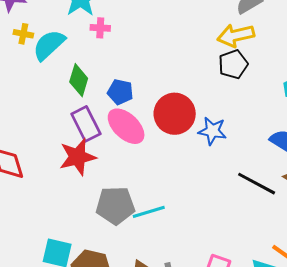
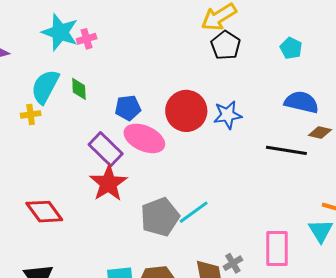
pink cross: (100, 28) -> (87, 39), moved
yellow cross: (23, 34) -> (31, 114), moved
green diamond: (79, 80) -> (79, 89), moved, size x0.7

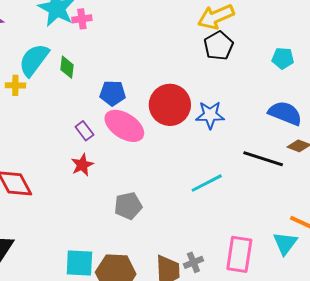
cyan pentagon: (291, 48) -> (283, 58), turned -30
purple rectangle: (106, 149) -> (84, 131), size x0.6
red star: (108, 183) -> (82, 165), size x0.6
cyan line: (194, 212) -> (207, 183), moved
gray pentagon: (160, 217) -> (128, 206), size x0.7

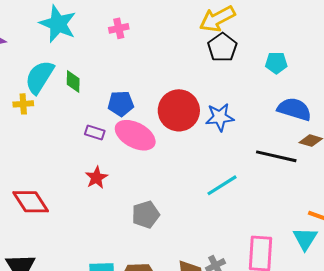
pink cross: (82, 19) -> (119, 28), moved
cyan pentagon: (283, 58) -> (276, 63), moved
purple rectangle: (84, 131) -> (95, 133), moved, turned -30

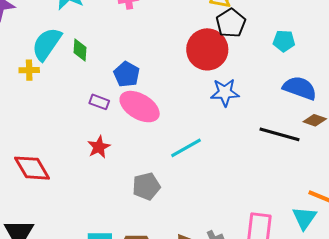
blue pentagon: (121, 104) -> (127, 74), turned 30
red circle: (179, 110) -> (207, 49), moved
cyan line: (222, 185) -> (186, 148), moved

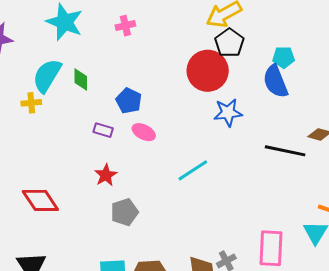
blue semicircle: (300, 88) -> (275, 81), moved, turned -128
pink ellipse: (140, 107) -> (144, 132), size x0.6
gray pentagon: (146, 186) -> (124, 212), moved

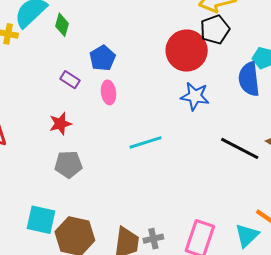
pink ellipse: (144, 132) -> (109, 92), turned 40

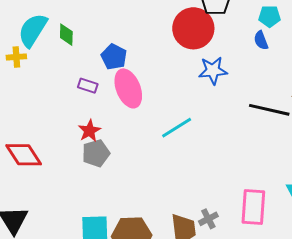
blue semicircle: (249, 79) -> (261, 40), size x0.6
pink ellipse: (109, 92) -> (128, 88), size x1.6
gray pentagon: (68, 164) -> (96, 153), moved

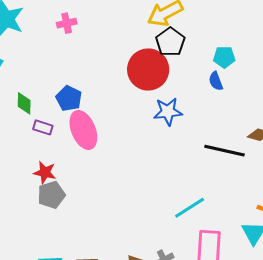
green diamond: (66, 35) -> (24, 103), moved
cyan line: (177, 128) -> (190, 208), moved
red star: (89, 131) -> (45, 172), turned -30

